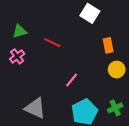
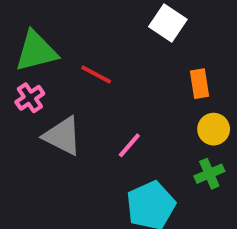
green triangle: (20, 31) -> (36, 51), size x1.6
gray triangle: (35, 108) -> (63, 136), moved
green cross: (115, 108) -> (209, 174), moved

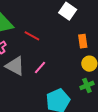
pink line: (129, 145) -> (40, 67), moved

